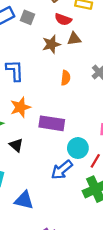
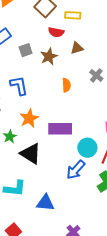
gray square: (27, 17) -> (26, 50), moved, turned -32
brown triangle: (74, 39) -> (77, 48), moved
black triangle: (16, 145) -> (31, 154), size x1.6

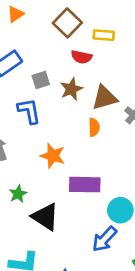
brown triangle: (77, 48) -> (105, 98), moved, size x1.5
blue L-shape: (19, 86) -> (29, 111), moved
orange star: (29, 118) -> (53, 156), moved, turned -30

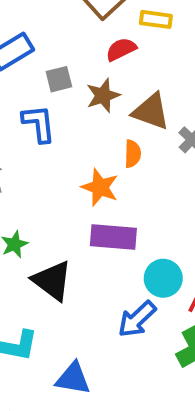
red semicircle: (81, 57) -> (121, 49), turned 138
brown triangle: (105, 98) -> (151, 111), turned 32
orange star: (53, 156) -> (100, 187), moved

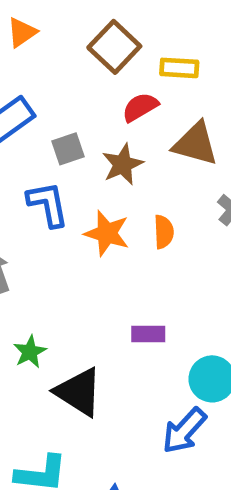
brown triangle: (151, 111) -> (196, 144), moved
orange star: (100, 187) -> (107, 233), moved
purple rectangle: (113, 237) -> (148, 334), size x0.6

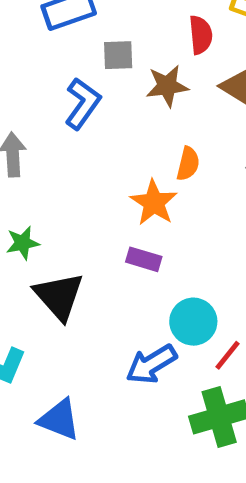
red semicircle: (140, 107) -> (201, 35), turned 99
blue L-shape: (48, 204) -> (83, 104), turned 30
orange star: (107, 233) -> (154, 203), moved

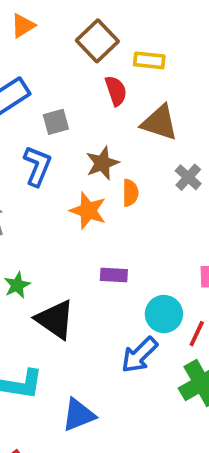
brown star: (167, 86) -> (102, 163), moved
orange star: (154, 203) -> (88, 211), moved
blue triangle: (59, 419) -> (78, 415), turned -30

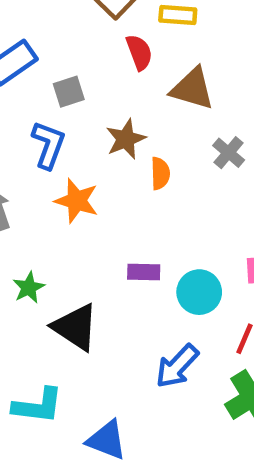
orange star: (88, 211) -> (77, 201), moved
cyan circle: (164, 314) -> (199, 292), moved
blue triangle: (78, 415) -> (107, 440), turned 45

